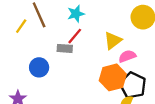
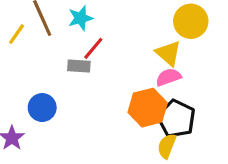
cyan star: (76, 14) -> (81, 18), moved
yellow triangle: (113, 41) -> (168, 53), moved, turned -42
blue circle: (39, 67) -> (42, 108), moved

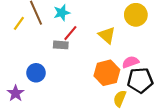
yellow triangle: (168, 53) -> (107, 35), moved
pink semicircle: (168, 77) -> (130, 62), moved
black pentagon: (176, 119) -> (140, 80), moved, turned -30

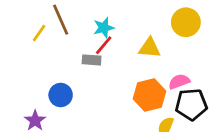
cyan star: (62, 13) -> (104, 28), moved
yellow triangle: (107, 35) -> (149, 48), turned -36

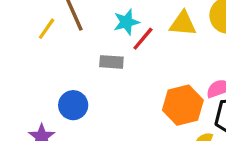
red line: (104, 45) -> (143, 39), moved
yellow triangle: (149, 48) -> (183, 24), moved

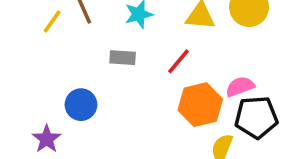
red line: (143, 39) -> (179, 61), moved

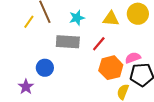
gray rectangle: (123, 58) -> (68, 42), size x1.6

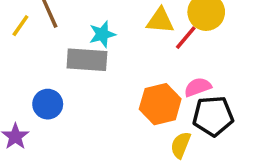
cyan star: (77, 18) -> (102, 34), moved
red line: (99, 44) -> (186, 38), moved

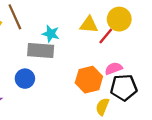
cyan star: (102, 34) -> (51, 34), turned 30
blue circle: (48, 104) -> (25, 79), moved

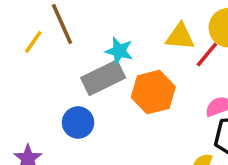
gray rectangle: (41, 51) -> (103, 78), turned -30
orange hexagon: (89, 80) -> (153, 92), moved

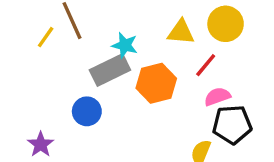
red line: (207, 54) -> (206, 65), moved

